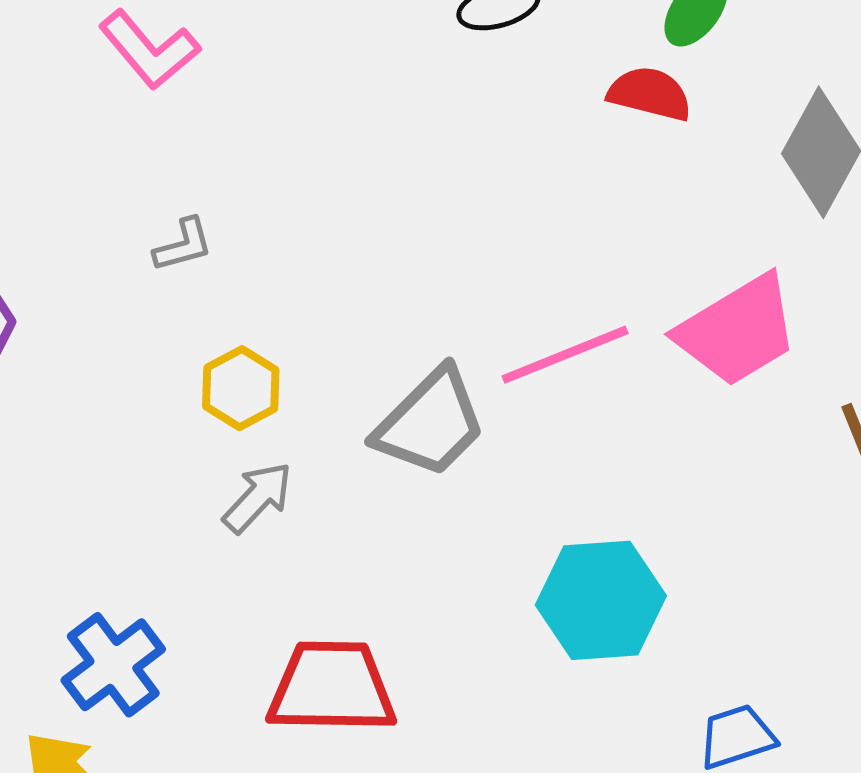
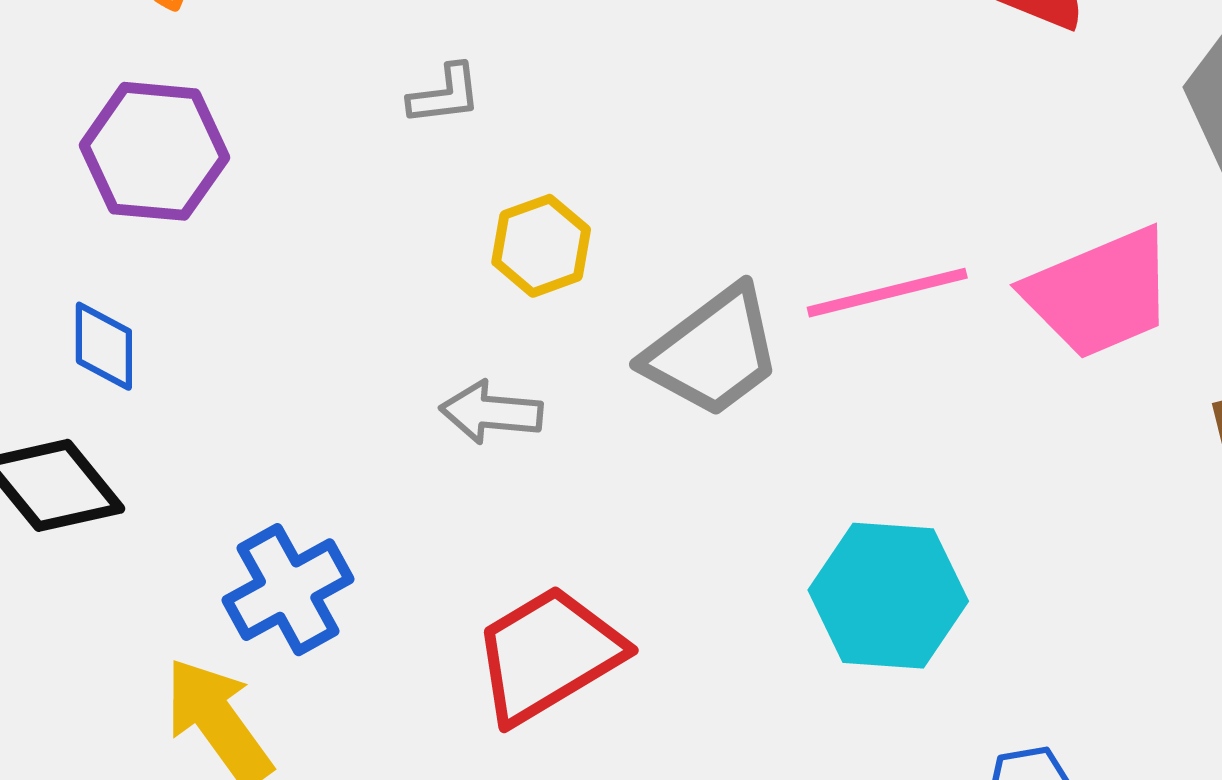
yellow hexagon: (241, 388) -> (541, 246), moved
gray arrow: (258, 497) -> (491, 412), turned -136
red trapezoid: (332, 687) -> (548, 655), turned -40

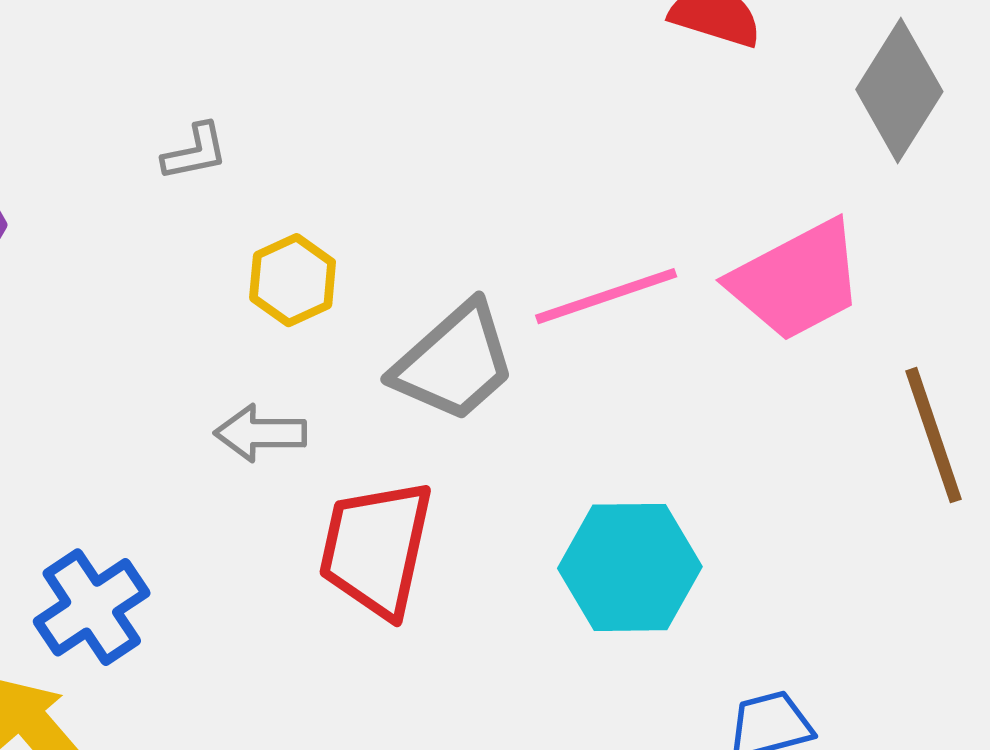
red trapezoid: (548, 655) -> (376, 548), moved, turned -42

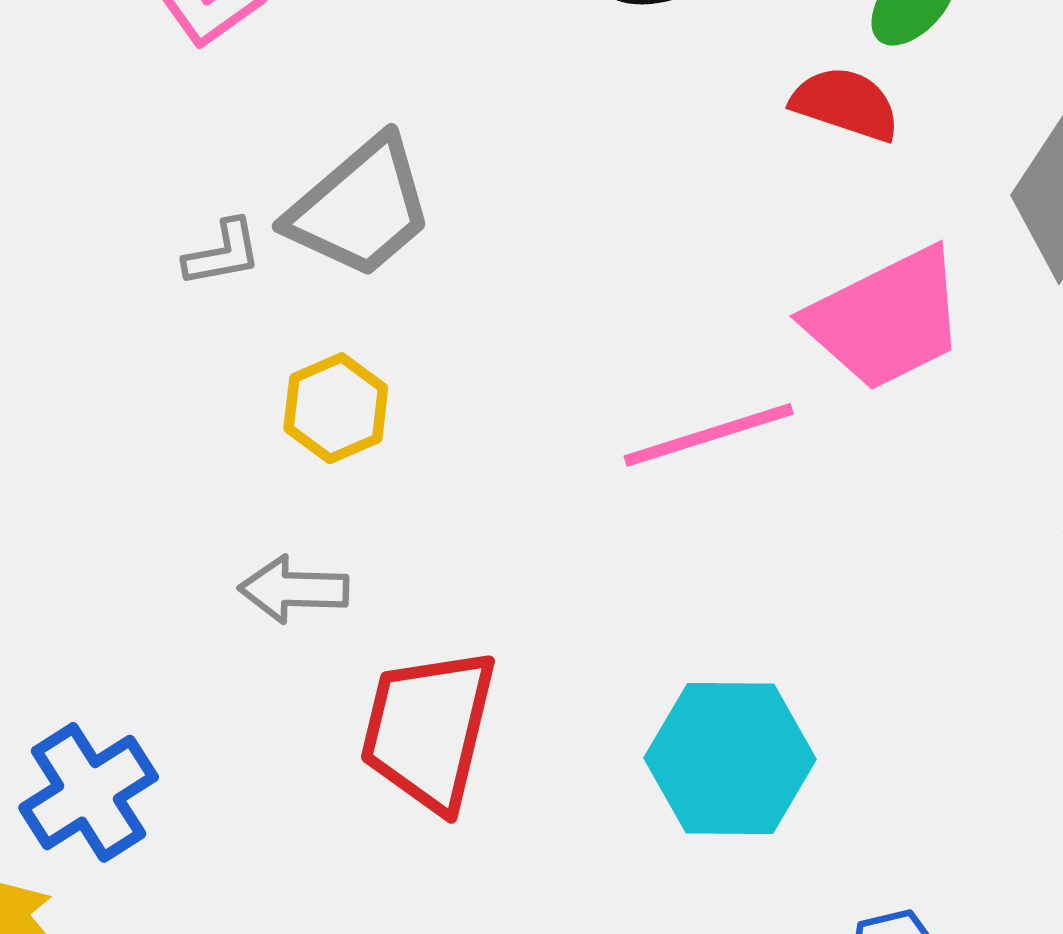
pink trapezoid: (797, 281) -> (886, 319), moved
gray trapezoid: (454, 362) -> (360, 208), moved

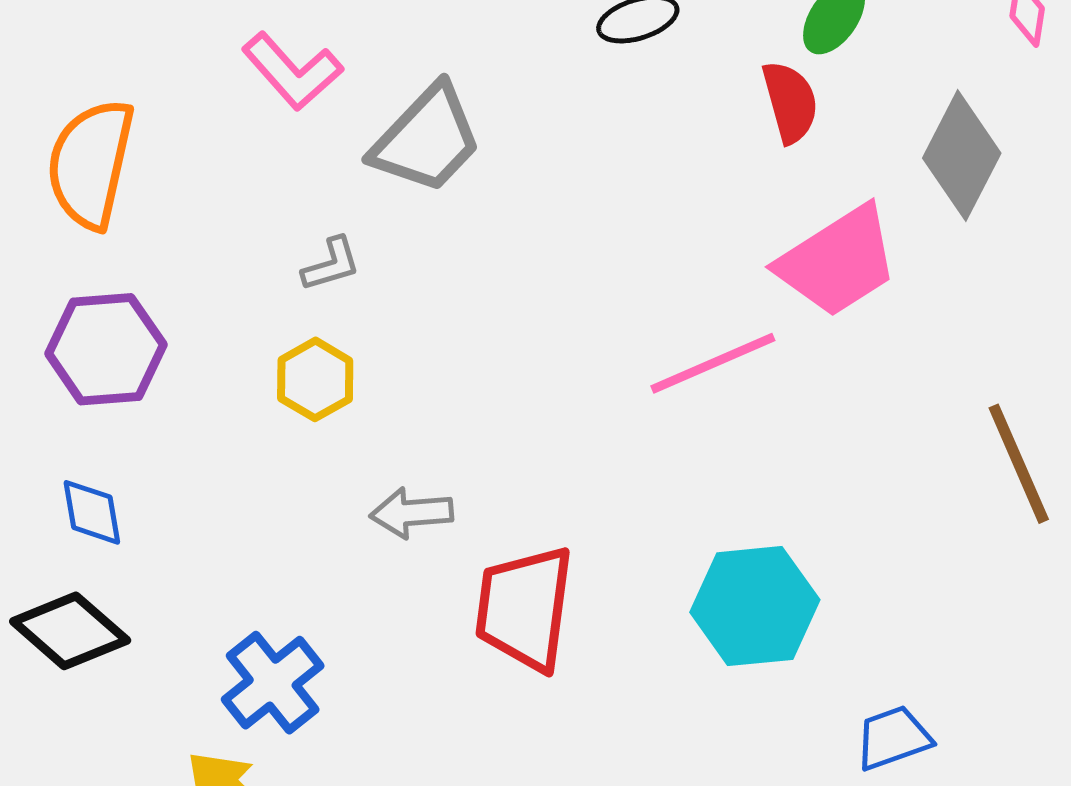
red semicircle: (846, 104) -> (790, 102), turned 62
gray trapezoid: (360, 208) -> (427, 139), moved
yellow hexagon: (336, 408) -> (315, 379), moved

